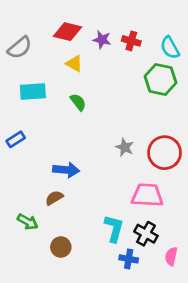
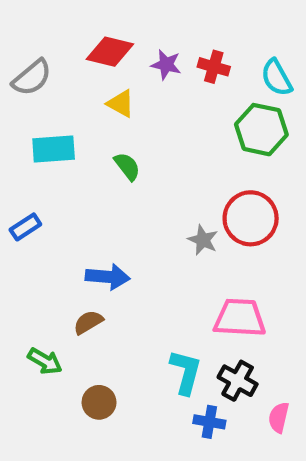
red circle: (165, 153) -> (251, 218), moved

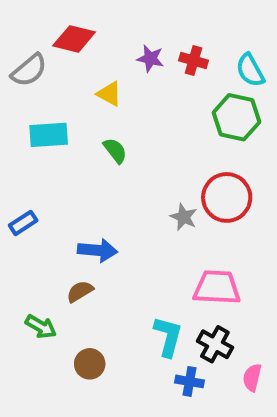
red diamond: (110, 52) -> (74, 39), moved
blue rectangle: (25, 227) -> (23, 223), moved

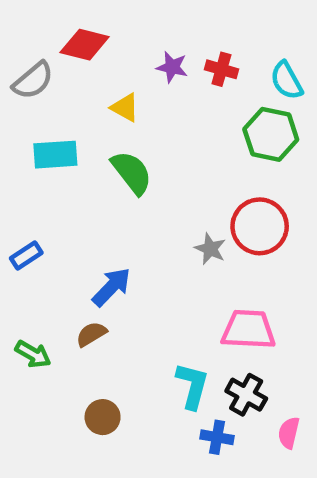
green semicircle: (115, 151) -> (132, 173), size x1.5
blue arrow: (98, 250) -> (112, 287), turned -51
green arrow: (41, 327) -> (33, 354), moved

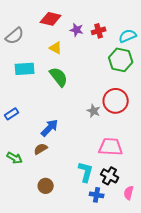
red diamond: (85, 45) -> (51, 19), moved
red cross: (221, 69) -> (99, 31), turned -32
cyan semicircle: (287, 81) -> (128, 36), turned 96

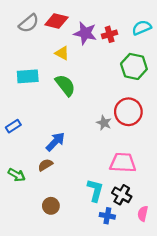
purple star: (77, 30) -> (85, 33), size x1.5
gray semicircle: (15, 36) -> (29, 23), moved
cyan semicircle: (128, 36) -> (142, 28), moved

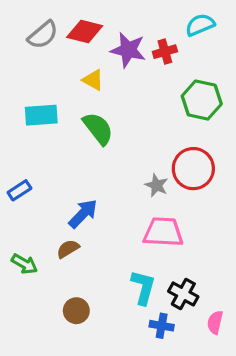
cyan semicircle: (142, 28) -> (200, 25), moved
pink trapezoid: (123, 163) -> (163, 232), moved

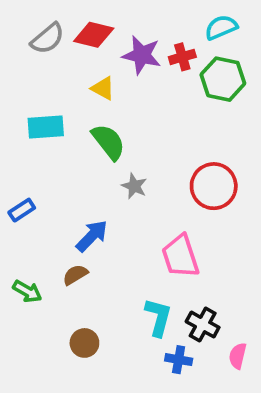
green hexagon: (202, 100) -> (223, 79), moved
gray star: (157, 185) -> (134, 186), moved
pink trapezoid: (163, 232) -> (180, 256), turned -111

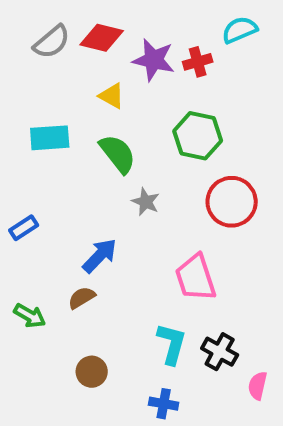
green hexagon: (223, 79) -> (198, 136), moved
blue cross: (179, 360) -> (164, 404), moved

